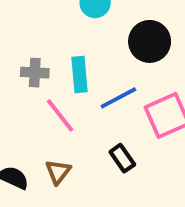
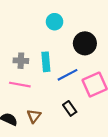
pink line: (60, 115) -> (20, 85), moved, turned -42

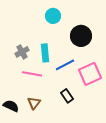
gray cross: (21, 61) -> (22, 52), turned -32
pink line: (20, 85) -> (32, 74), moved

